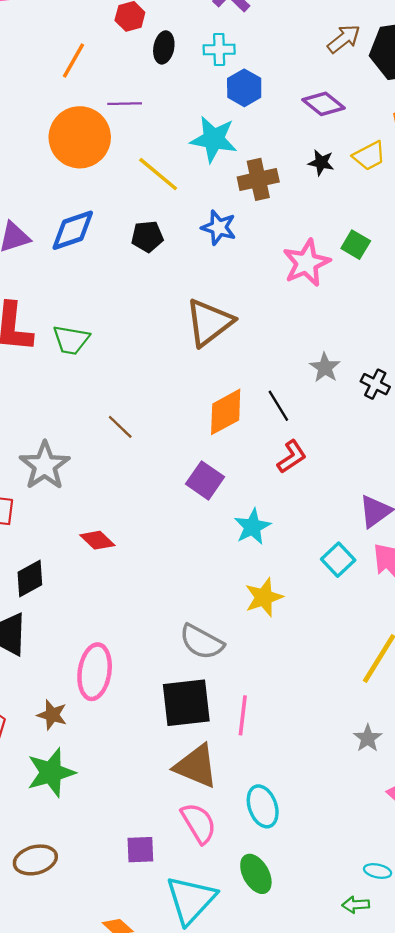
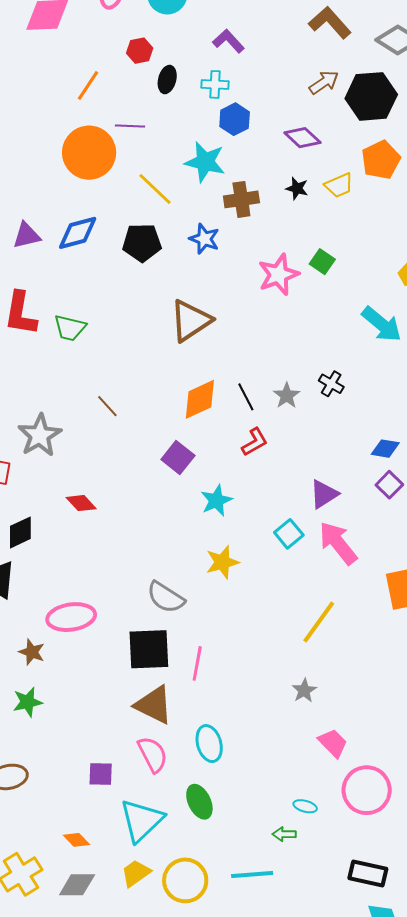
black pentagon: (147, 237) -> (142, 243), size x1.4
gray star: (325, 368) -> (287, 396), moved
pink ellipse: (95, 672) -> (71, 617), turned 69
green star: (51, 773) -> (28, 702), size x0.7

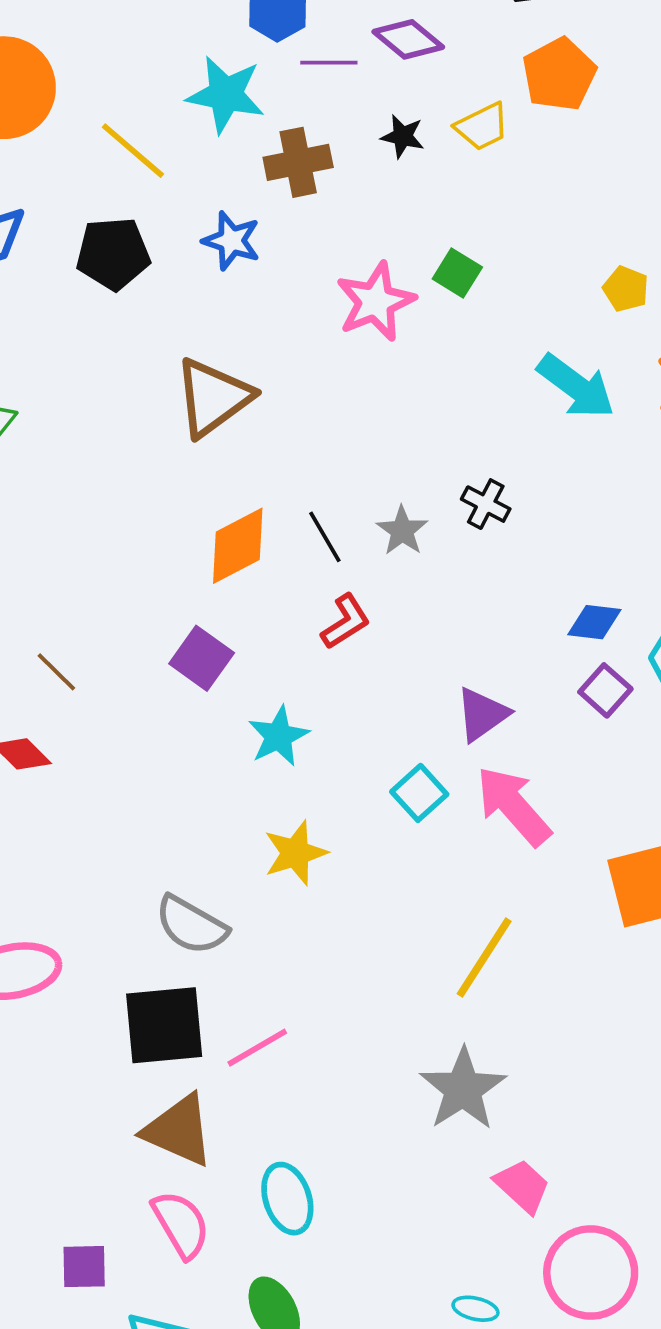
purple line: (130, 126) -> (329, 63), moved
brown line: (107, 406) -> (56, 672), moved
pink line: (197, 663) -> (257, 1048), turned 52
gray star: (304, 691) -> (463, 1089), size x1.8

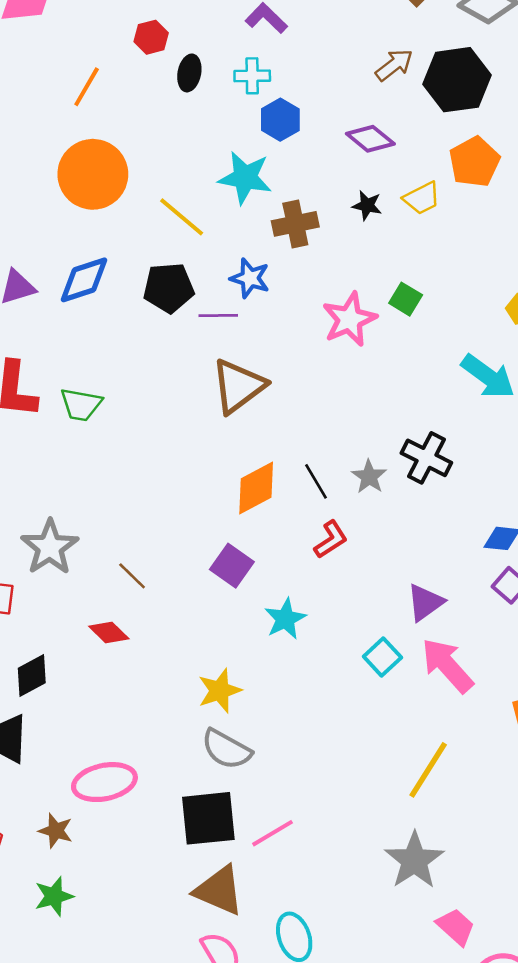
purple line: (329, 63) -> (218, 316), moved
black cross: (486, 504) -> (426, 458), size x1.5
yellow star: (295, 853) -> (220, 691), moved

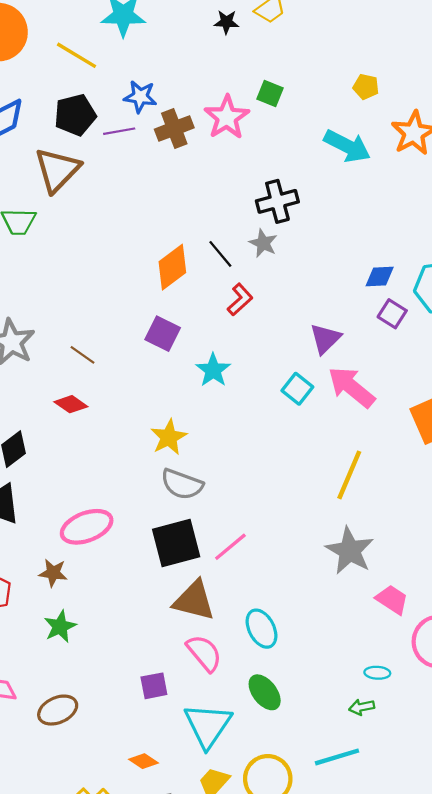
brown cross: (295, 224) -> (174, 128), moved
brown triangle: (238, 386) -> (57, 170), moved
black cross: (426, 458) -> (277, 201), moved, turned -33

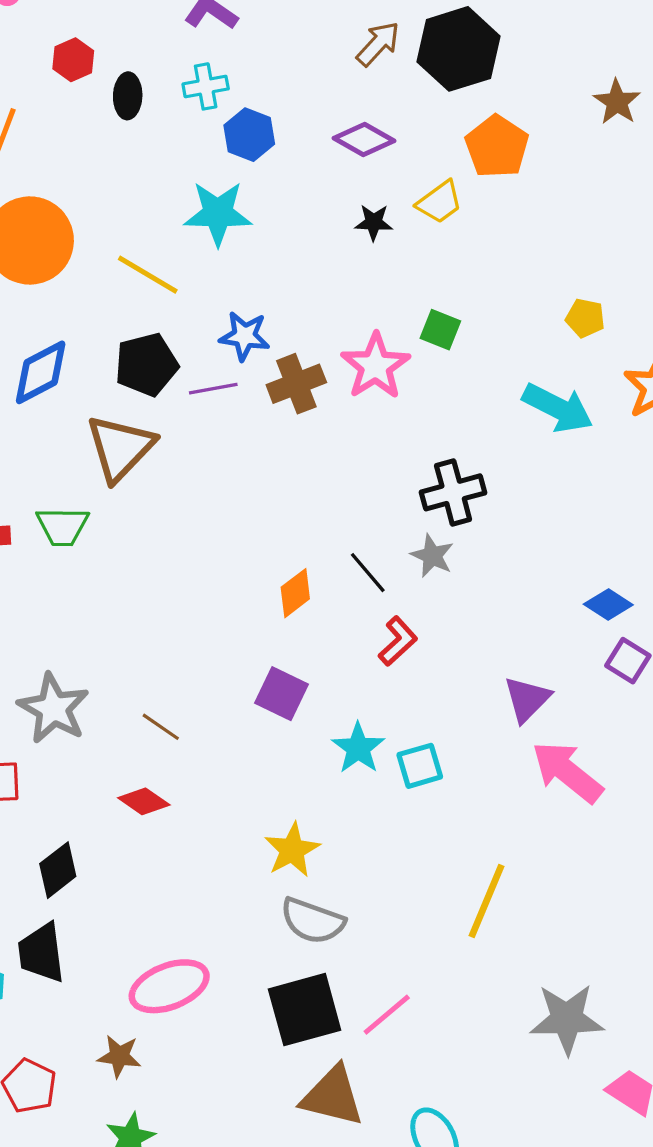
orange diamond: (172, 267) -> (295, 593), size x0.7
blue diamond: (380, 276) -> (608, 604), turned 36
cyan square: (297, 389) -> (420, 766), moved, turned 36
yellow line: (349, 475) -> (486, 901), moved
gray star: (350, 551) -> (567, 1019), turned -30

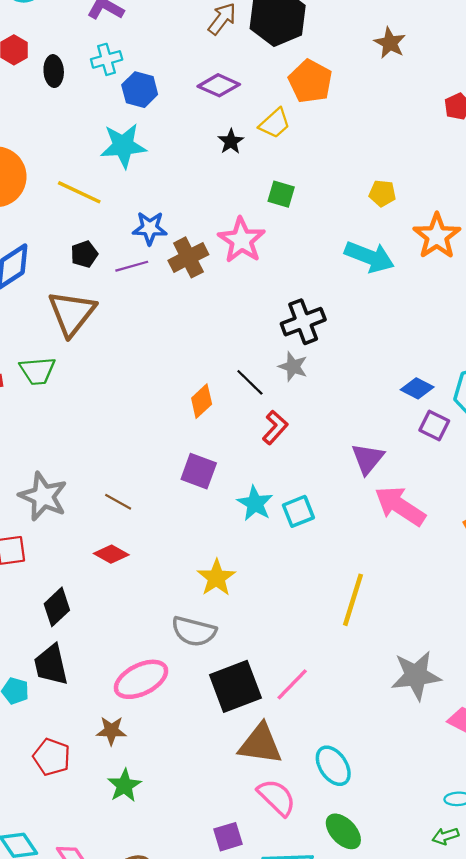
black star: (374, 222) -> (231, 142), turned -30
green square: (440, 330) -> (281, 194), moved
black pentagon: (146, 365) -> (84, 254), size x0.6
gray semicircle: (313, 921) -> (194, 631), moved

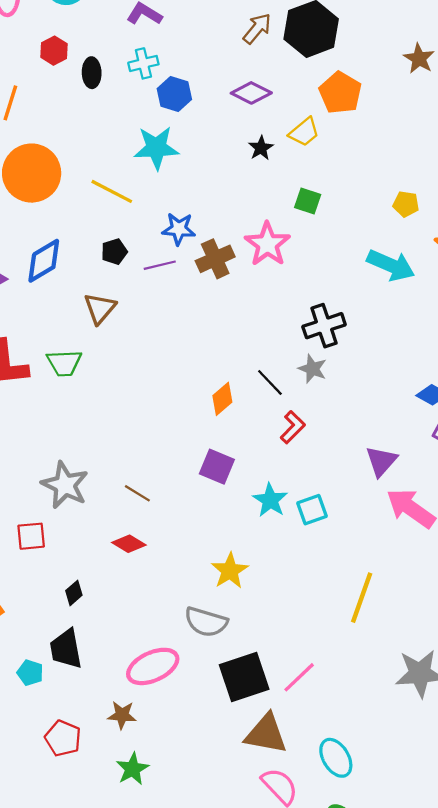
brown triangle: (72, 313) -> (100, 308), size x0.7
black diamond: (57, 607) -> (74, 593), size x0.7

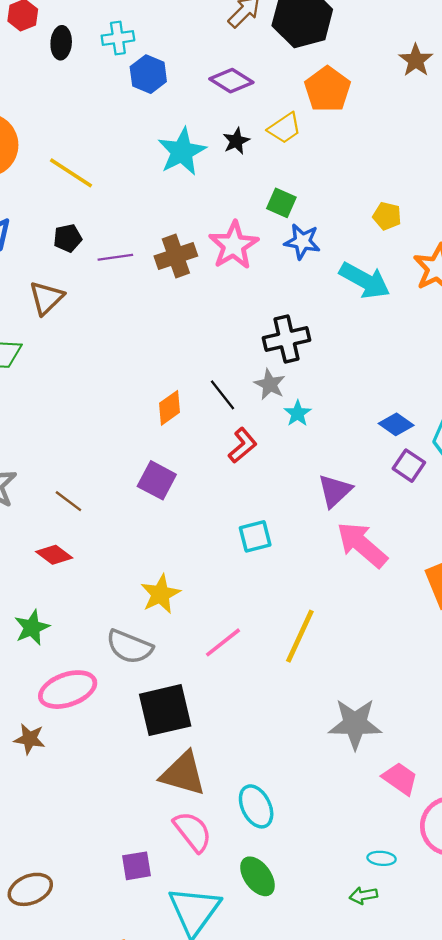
cyan star: (156, 148) -> (182, 152), moved, turned -30
blue star: (179, 229) -> (302, 242), moved
cyan star: (270, 500) -> (298, 413), moved, size x0.7
pink line: (299, 677) -> (223, 642), moved
green star: (132, 769) -> (32, 628), moved

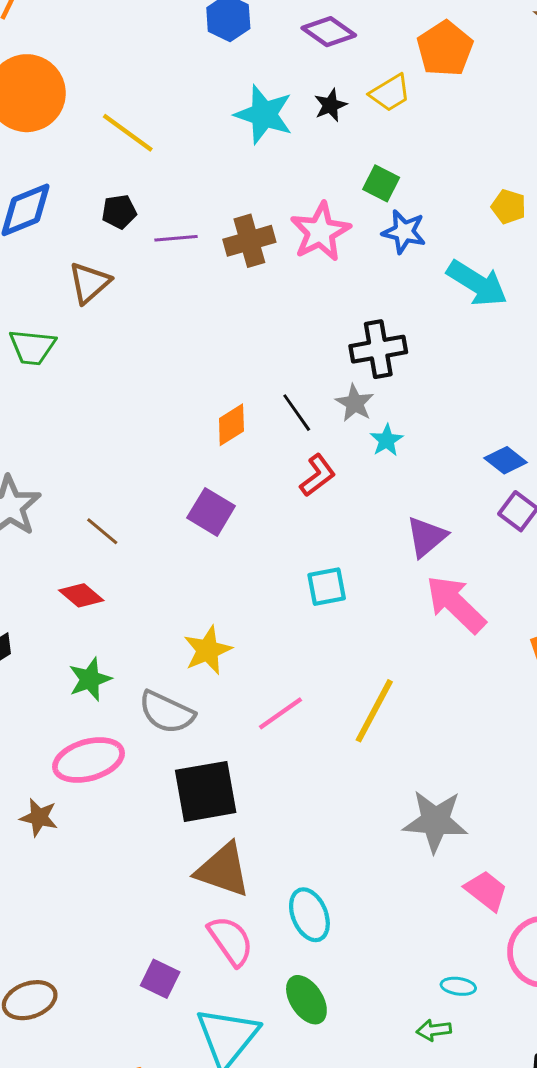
cyan star: (182, 152) -> (264, 114), turned -30
green star: (32, 628) -> (90, 679), moved
purple square: (136, 866) -> (160, 979), turned 32

